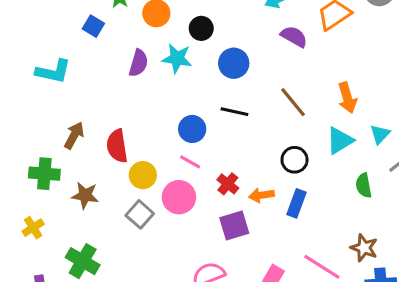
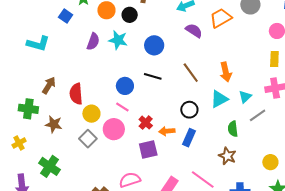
black circle: (201, 28) -> (130, 15), moved
brown star: (364, 248) -> (227, 156), moved

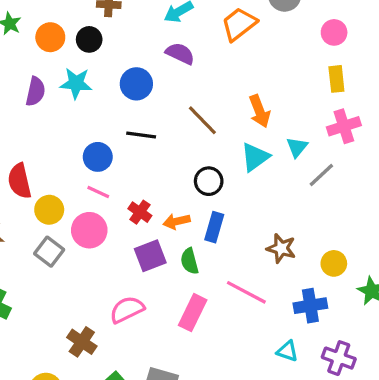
purple semicircle: (194, 31) -> (180, 53), moved
green semicircle: (233, 129) -> (190, 261), moved
yellow circle: (270, 162) -> (334, 263), moved

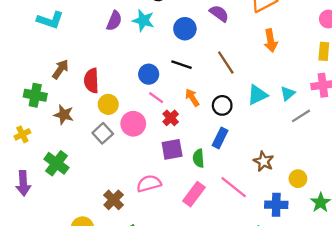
orange arrow: (260, 111) -> (271, 41), moved
pink line: (98, 192) -> (156, 98), moved
orange arrow: (177, 221) -> (192, 98), moved, turned 60

